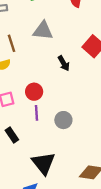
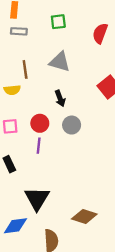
black arrow: (64, 63) -> (60, 98), moved
gray circle: (63, 120) -> (72, 125), moved

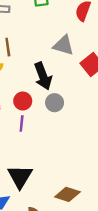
gray triangle: (60, 62) -> (63, 45), moved
black arrow: (60, 98) -> (43, 76), size x1.6

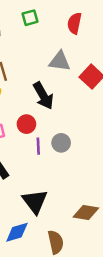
gray circle: (55, 103) -> (61, 143), moved
purple line: (22, 123) -> (38, 146), moved

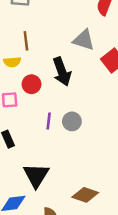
red circle: (26, 124) -> (32, 84), moved

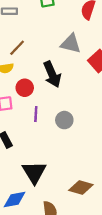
brown line: (26, 41) -> (17, 48), turned 54
purple line: (49, 121) -> (36, 114), moved

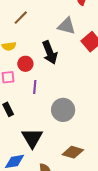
brown line: (17, 48) -> (21, 18), moved
gray circle: (64, 120) -> (63, 110), moved, size x1.5

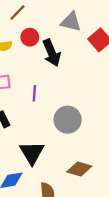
red circle: (25, 64) -> (30, 37), moved

